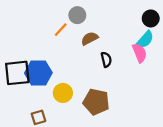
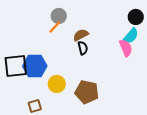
gray circle: (77, 15) -> (59, 16), moved
black semicircle: (106, 60) -> (83, 48), moved

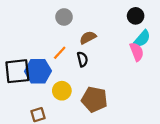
black circle: (136, 17) -> (136, 16), moved
orange line: (55, 27) -> (60, 53), moved
black semicircle: (83, 48) -> (82, 59), moved

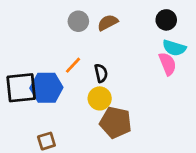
brown semicircle: (88, 38) -> (108, 23), moved
cyan semicircle: (142, 39) -> (174, 48), turned 66
yellow circle: (62, 91) -> (100, 98), moved

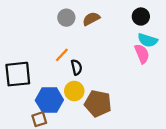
black semicircle: (101, 73) -> (77, 67), moved
blue hexagon: (46, 88) -> (49, 100), moved
yellow circle: (100, 98) -> (74, 91), moved

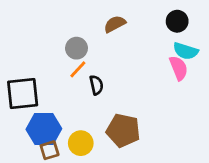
gray circle: (66, 18) -> (77, 48), moved
yellow circle: (74, 91) -> (81, 143), moved
blue hexagon: (49, 100) -> (44, 129), moved

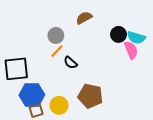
black circle: (177, 21) -> (118, 34), moved
black semicircle: (96, 85) -> (71, 63), turned 144

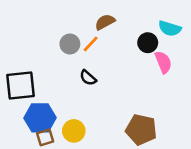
cyan semicircle: (136, 38) -> (170, 28), moved
orange line: (57, 51) -> (91, 44), moved
brown pentagon: (90, 96) -> (141, 130), moved

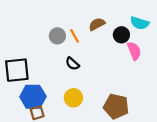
brown semicircle: (105, 22) -> (97, 24), moved
orange line: (91, 44) -> (74, 36), turned -72
yellow circle: (74, 131) -> (73, 98), moved

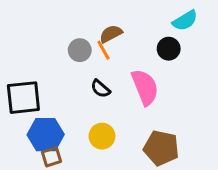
cyan semicircle: (140, 23) -> (185, 20), moved, turned -48
brown semicircle: (97, 24) -> (111, 34), moved
pink semicircle: (134, 51) -> (145, 87), moved, size x1.4

